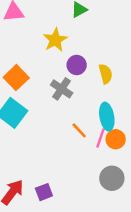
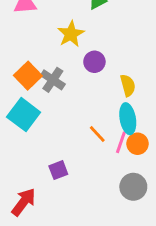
yellow semicircle: (106, 74) -> (128, 85), moved
gray cross: (62, 89) -> (53, 80), moved
purple square: (44, 192) -> (58, 170), moved

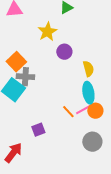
gray cross: (53, 80) -> (25, 77), moved, turned -30
orange line: (97, 134) -> (68, 112), moved
pink line: (121, 142) -> (83, 110), turned 42

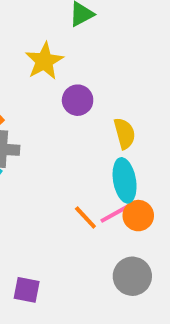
purple square: (38, 130) -> (27, 290), moved, turned 32

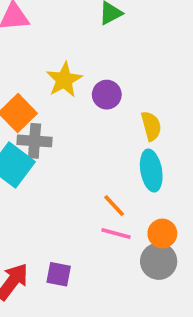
yellow star: (44, 61) -> (64, 80), moved
pink line: (115, 214) -> (116, 233), moved, turned 44
orange circle: (138, 216) -> (162, 233), moved

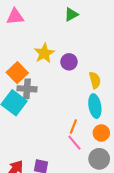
orange line: (114, 206) -> (73, 126), turned 64
pink line: (116, 233) -> (74, 143), turned 35
orange circle: (162, 233) -> (101, 133), moved

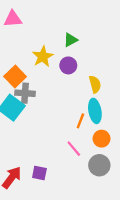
green triangle: (71, 14) -> (71, 40), moved
orange line: (73, 126) -> (80, 121), moved

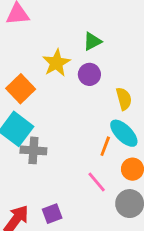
gray cross: (25, 93) -> (33, 150), moved
cyan ellipse: (95, 111) -> (124, 133), turned -35
purple square: (39, 173) -> (52, 214), turned -32

